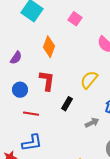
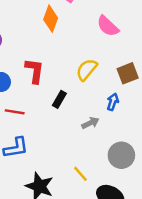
orange diamond: (49, 47) -> (51, 19), moved

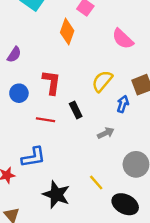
black rectangle: (59, 99) -> (76, 110), turned -56
blue arrow: (113, 102) -> (123, 104), moved
red line: (15, 112) -> (45, 120), moved

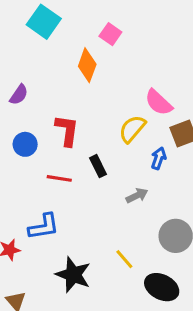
pink semicircle: (123, 39) -> (159, 102), moved

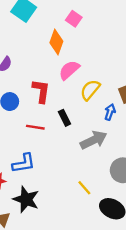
pink semicircle: (159, 102) -> (69, 70), moved, turned 95
gray arrow: (137, 196) -> (94, 140), size x1.6
black star: (73, 275) -> (26, 199), moved

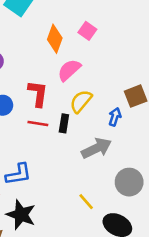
pink square: (74, 19) -> (87, 31), moved
yellow semicircle: (90, 90) -> (81, 101), moved
black rectangle: (64, 118) -> (64, 123), turned 35
red line: (35, 127) -> (38, 123), moved

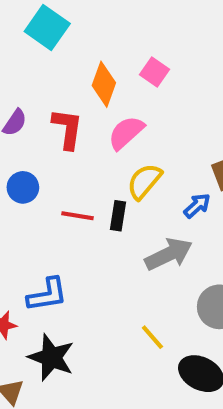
red L-shape: (38, 93) -> (67, 129), moved
blue arrow: (115, 117) -> (197, 206), turned 30

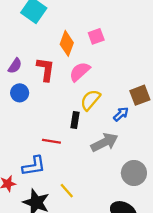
pink square: (154, 72) -> (96, 36), turned 35
blue circle: (23, 187) -> (20, 93), moved
red line: (78, 216) -> (51, 141), moved
yellow line: (152, 337) -> (67, 191), moved

